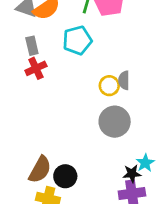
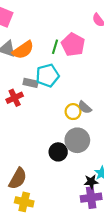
gray rectangle: (32, 46) -> (31, 83), moved, turned -64
gray semicircle: (124, 80) -> (85, 107), turned -48
black circle: (65, 176) -> (58, 152), moved

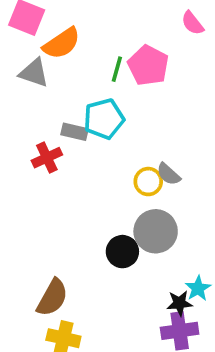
orange semicircle: (23, 50) -> (62, 43), moved

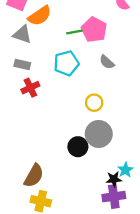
green line: (117, 69) -> (74, 32), turned 63
gray rectangle: (75, 132) -> (22, 64), moved
gray semicircle: (168, 174) -> (107, 62), moved

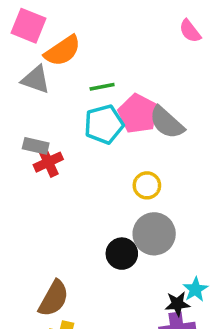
pink pentagon: (94, 30) -> (138, 114), moved
green line: (74, 32) -> (102, 87), moved
gray semicircle: (107, 62) -> (167, 123), size x1.5
gray rectangle: (22, 64) -> (36, 146), moved

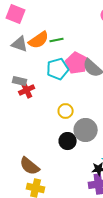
orange semicircle: (63, 51) -> (39, 40), moved
green line: (102, 87) -> (57, 40), moved
yellow circle: (147, 185) -> (66, 111), moved
brown semicircle: (54, 298) -> (30, 166), turned 100

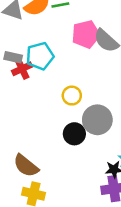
pink pentagon: (77, 63) -> (86, 34), turned 30
cyan pentagon: (58, 69) -> (40, 56), moved

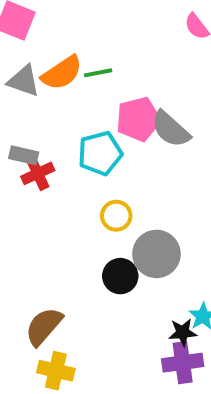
cyan pentagon: (40, 56) -> (100, 153), moved
brown semicircle: (26, 166) -> (44, 326), turned 92

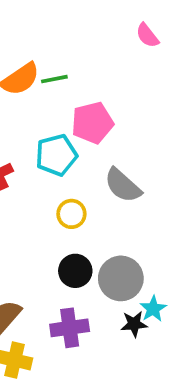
gray semicircle: (171, 129) -> (123, 185), moved
gray circle: (156, 254) -> (121, 278), moved
purple cross: (183, 363) -> (70, 328), moved

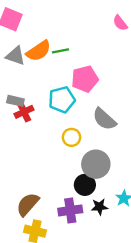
black circle: (75, 271) -> (85, 185), moved
gray circle: (121, 278) -> (96, 164), moved
black star: (134, 324) -> (99, 207), moved

